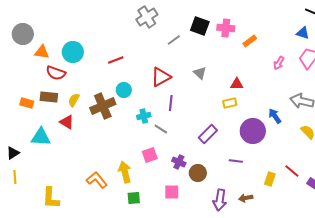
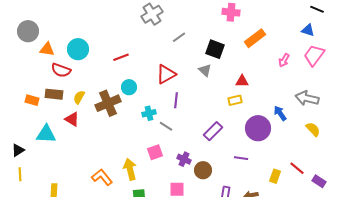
black square: (200, 26) -> (215, 49), moved
pink cross: (226, 28) -> (231, 12), moved
orange rectangle: (250, 41) -> (255, 38), size x1.5

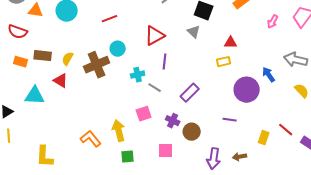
red semicircle: (61, 70) -> (18, 32), moved
purple rectangle: (213, 131) -> (190, 93), moved

